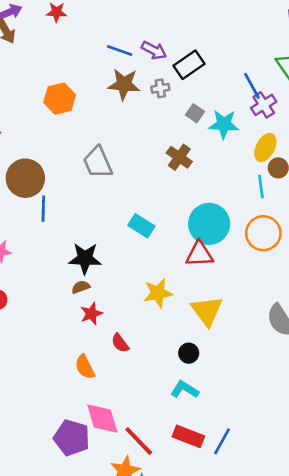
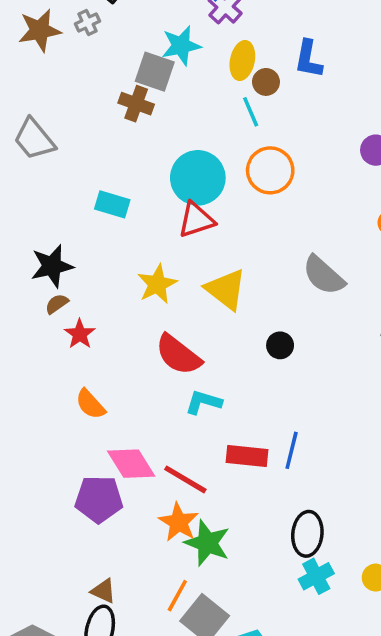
gray square: (195, 113) -> (155, 72), moved, size x1.6
red semicircle: (120, 343) -> (178, 355), moved, size x1.8
black circle: (189, 353) -> (280, 345), moved
cyan L-shape: (185, 390) -> (204, 402), moved

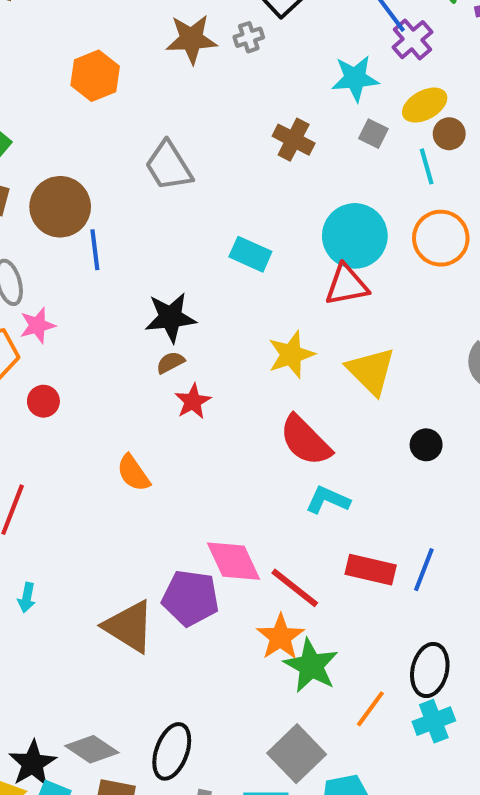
yellow ellipse: (242, 61) -> (425, 105), turned 42
gray square: (155, 72) -> (373, 134), moved, size x0.6
orange semicircle: (90, 404) -> (133, 473), moved
brown triangle: (103, 591) -> (129, 626), moved, size x1.8
orange line: (177, 596) -> (370, 709), moved

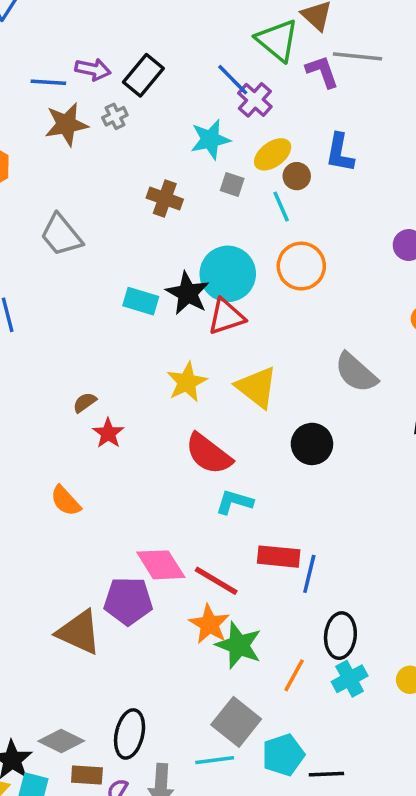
black star: (170, 317) -> (188, 293), moved, turned -30
black circle: (426, 445) -> (312, 444), size x1.5
blue line: (424, 570) -> (309, 574), moved

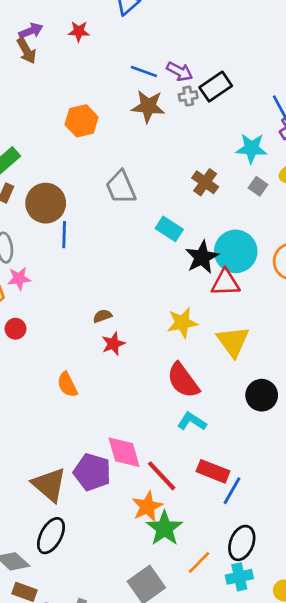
gray cross: (115, 116) -> (188, 96), moved
cyan rectangle: (141, 301) -> (169, 229), moved
black ellipse: (130, 734) -> (51, 536), moved

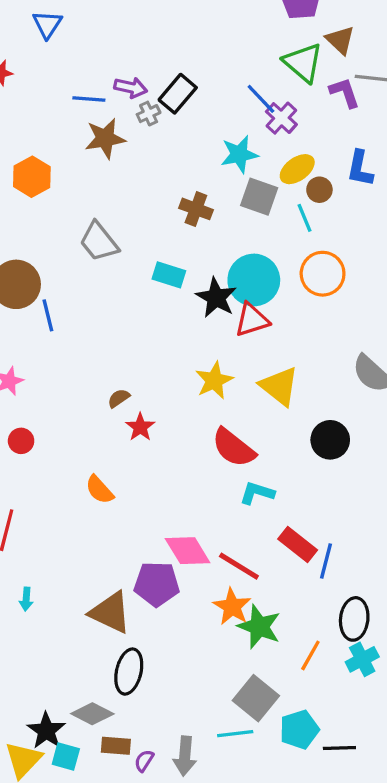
gray square: (258, 186) -> (259, 197), size x1.6
red rectangle: (213, 471) -> (298, 544), turned 32

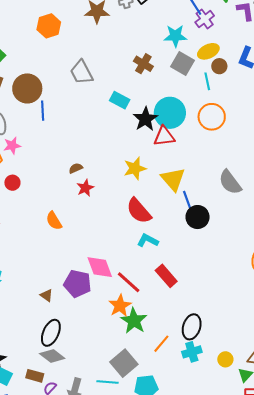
blue line: (326, 561) -> (188, 201), moved, turned -45
brown triangle: (110, 612) -> (47, 295), size x0.5
gray diamond: (92, 714) -> (52, 356), moved

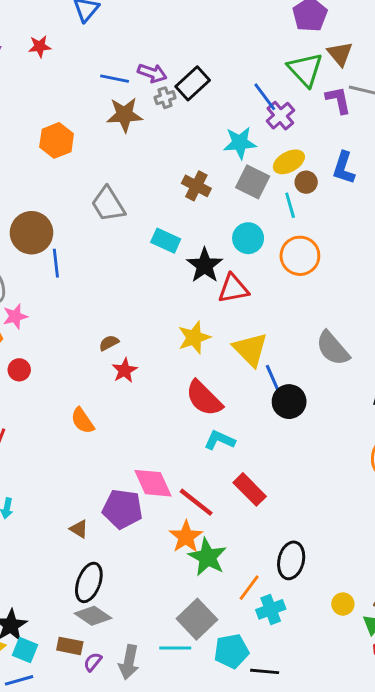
cyan circle: (170, 113) -> (248, 238), moved, size x0.7
cyan cross: (192, 352) -> (271, 609), moved

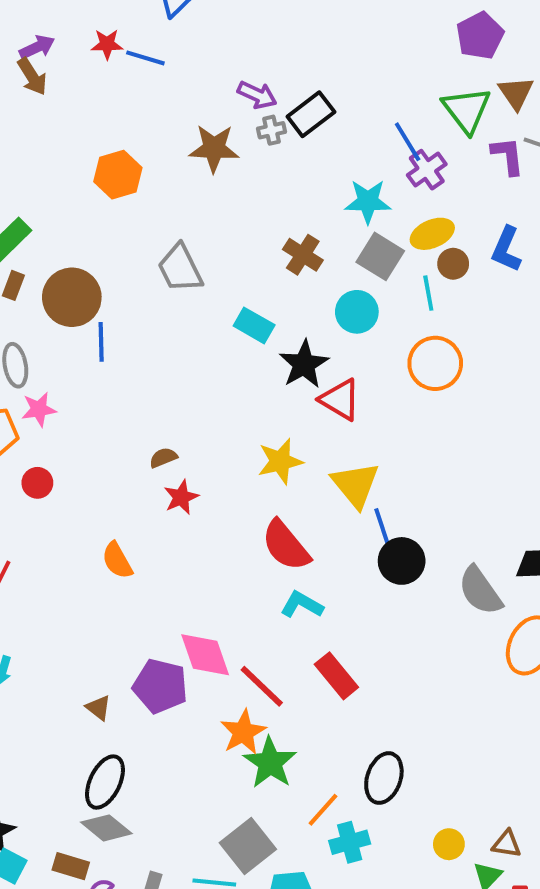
blue line: (115, 79) -> (145, 58), moved
cyan circle: (248, 238) -> (357, 312), moved
red triangle: (233, 289) -> (340, 400), turned 36
gray semicircle: (333, 348) -> (480, 591), moved

